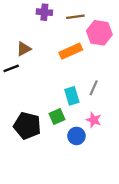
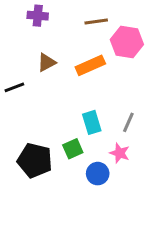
purple cross: (44, 12) -> (38, 16), moved
brown triangle: (24, 49) -> (47, 62), moved
gray line: (94, 88) -> (128, 122), moved

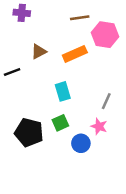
purple cross: (38, 16) -> (22, 13), moved
cyan rectangle: (92, 122) -> (63, 91), moved

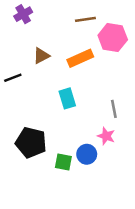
purple cross: (22, 13) -> (23, 14), turned -35
gray line: (106, 101) -> (114, 109), turned -35
green square: (60, 123) -> (63, 162), moved, turned 35

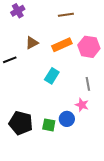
pink hexagon: (113, 38) -> (89, 47), moved
cyan rectangle: (67, 98) -> (52, 76), turned 49
black pentagon: (31, 143) -> (21, 123), moved

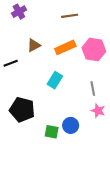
pink star: (82, 105) -> (98, 111), moved
black pentagon: (21, 123) -> (22, 110), moved

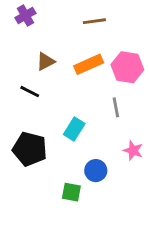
black line: (11, 63) -> (30, 92), moved, turned 48
cyan rectangle: (55, 80) -> (74, 129), moved
gray line: (93, 89) -> (116, 107), moved
green square: (52, 132) -> (71, 192), moved

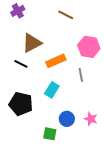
brown line: (94, 21) -> (66, 15), turned 35
brown triangle: (46, 61) -> (32, 43), size x1.5
orange rectangle: (89, 64) -> (56, 61), moved
pink star: (133, 150) -> (91, 119), moved

